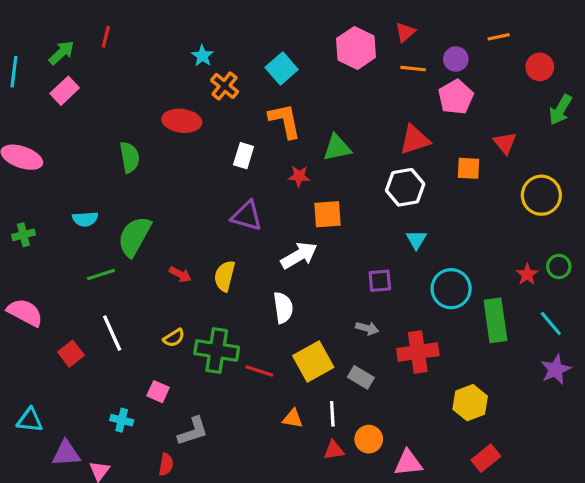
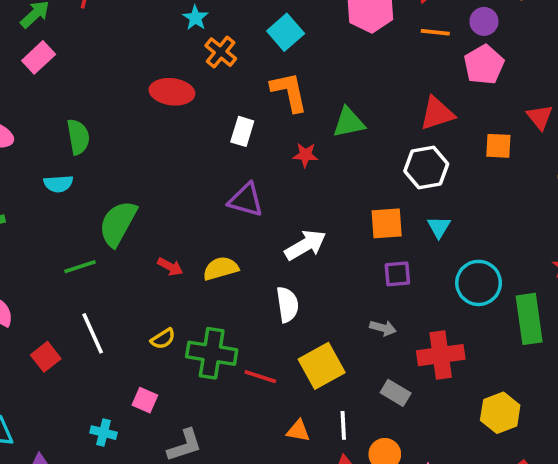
green semicircle: (130, 157) -> (78, 137), moved
orange square: (328, 214) -> (387, 223), moved
cyan semicircle: (85, 219) -> (58, 184), moved
yellow semicircle: (225, 276) -> (221, 268), turned 60
gray rectangle: (361, 377) -> (396, 393), moved

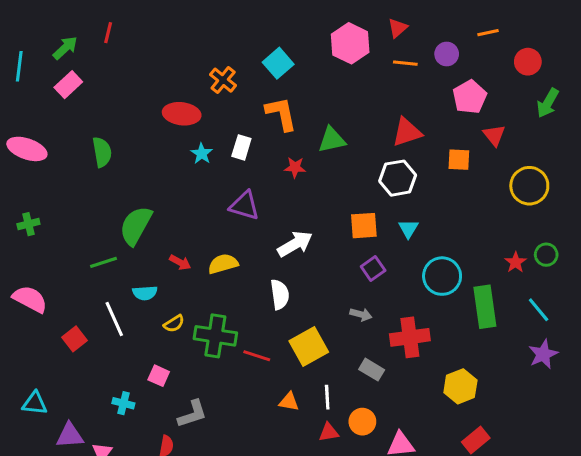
cyan star: (195, 18) -> (202, 154), moved
pink pentagon: (484, 65) -> (470, 97), moved
cyan semicircle: (58, 184) -> (145, 293), moved
purple square: (397, 274) -> (373, 268), turned -30

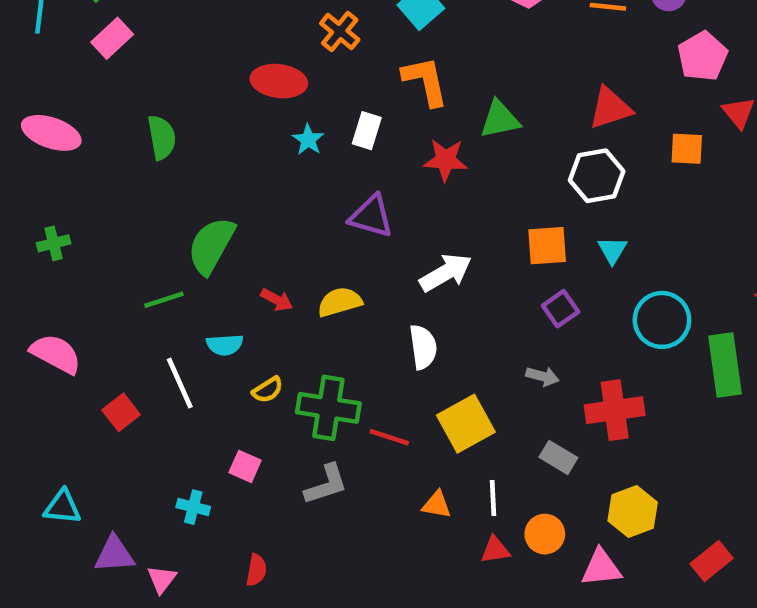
red star: (295, 167) -> (446, 160), size x1.4
yellow hexagon: (460, 386) -> (633, 512), moved
gray L-shape: (192, 414) -> (326, 484), moved

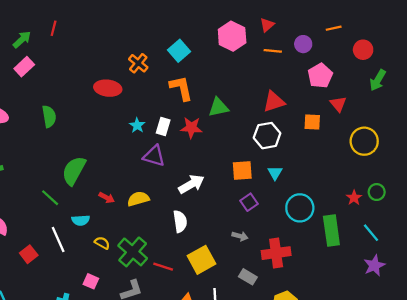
white rectangle: (367, 131) -> (163, 127), moved
cyan star: (308, 140) -> (137, 125), moved
green line: (164, 300) -> (50, 198), turned 60
yellow semicircle: (268, 390) -> (102, 243), turned -119
green cross: (328, 408) -> (133, 252), turned 32

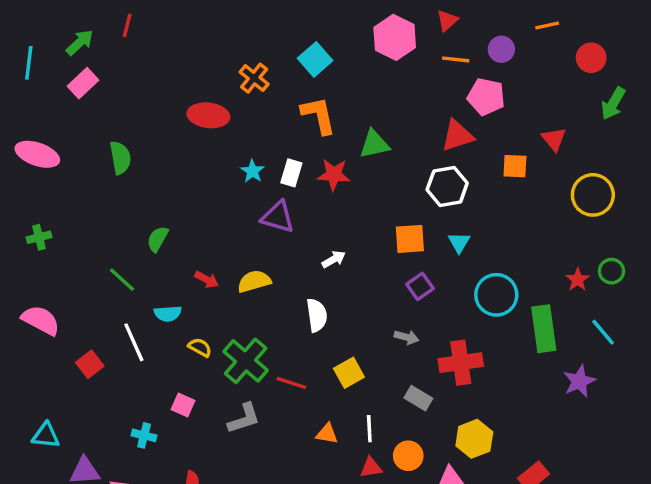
pink pentagon: (320, 76) -> (486, 97), moved, turned -30
green semicircle: (74, 171) -> (158, 239), size x0.6
white arrow: (191, 184) -> (334, 259), size x0.6
yellow square: (202, 260) -> (349, 373), size x0.7
purple star: (374, 265) -> (579, 381), moved

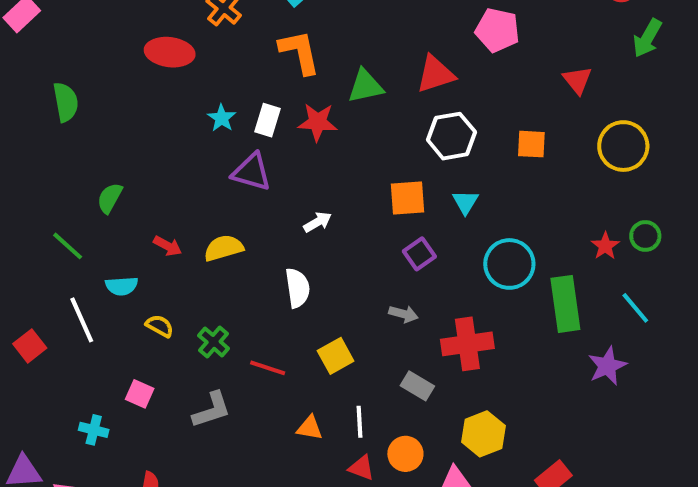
red triangle: (457, 136) -> (435, 74), moved
orange square: (515, 166) -> (531, 144), moved
green cross: (246, 361) -> (214, 342), size x0.6
red triangle: (371, 468) -> (361, 468), turned 30

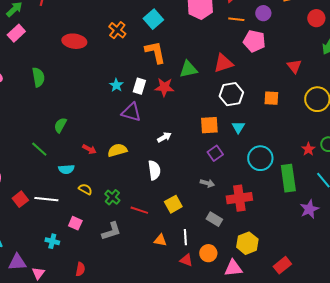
red ellipse: (170, 52) -> (74, 41), moved
white line: (82, 320) -> (46, 199), moved, turned -60

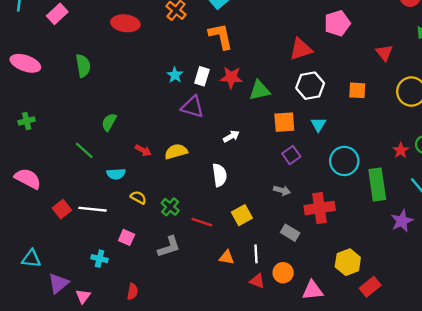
pink pentagon: (254, 41) -> (337, 23), turned -30
green triangle: (188, 69) -> (260, 90), moved
yellow hexagon: (247, 243) -> (348, 262), moved
purple triangle: (17, 262) -> (58, 283), turned -36

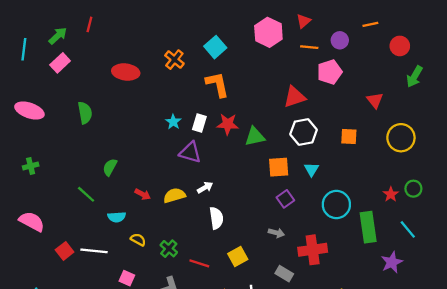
white arrow: (231, 136) -> (205, 188), moved

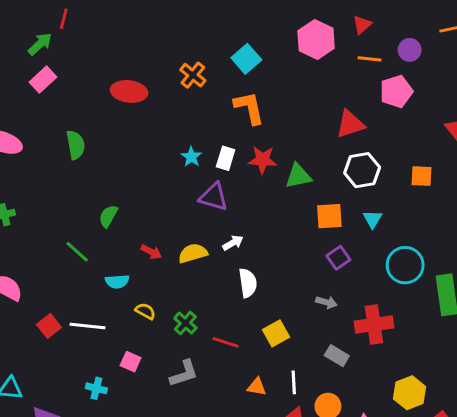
red line: (89, 24) -> (64, 19), moved

